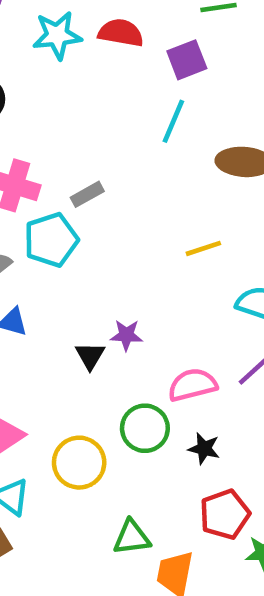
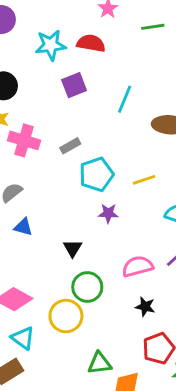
purple square: (187, 60) -> (74, 85), moved
cyan pentagon: (51, 240) -> (96, 174), moved
purple star: (126, 335) -> (108, 213), moved
green circle: (145, 428) -> (87, 287), moved

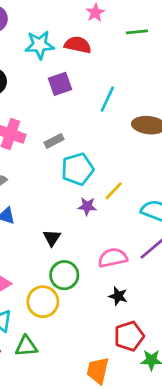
yellow line: (144, 180) -> (114, 191), moved, turned -30
green triangle: (100, 363) -> (26, 346), moved

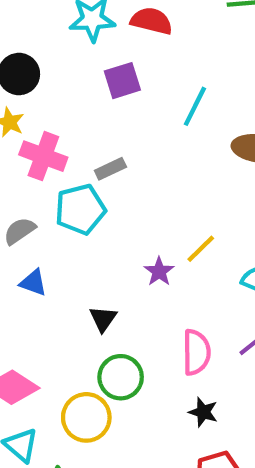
cyan pentagon: (78, 169) -> (80, 209), moved
purple star: (87, 206) -> (159, 271), turned 30
pink semicircle: (113, 258) -> (196, 352), turned 100

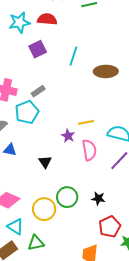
yellow line: (201, 249) -> (86, 122), turned 42
pink semicircle: (196, 352) -> (89, 150), moved
green circle: (121, 377) -> (67, 197), moved

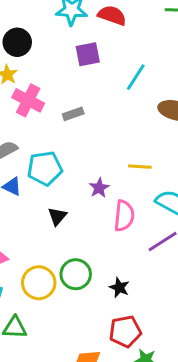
cyan pentagon: (27, 112) -> (45, 168), moved
yellow line: (86, 122) -> (140, 167), moved

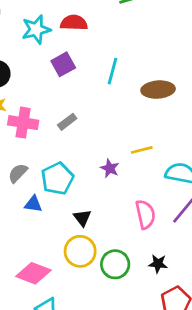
purple star: (99, 188) -> (110, 168), moved
pink semicircle: (124, 216) -> (145, 214), moved
yellow circle: (39, 283) -> (80, 251), moved

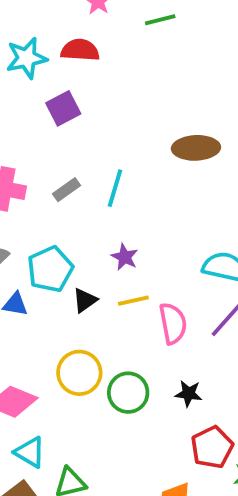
cyan line: (113, 71) -> (115, 188), moved
yellow line: (142, 150) -> (133, 301), moved
black triangle: (82, 218) -> (85, 300), moved, turned 30

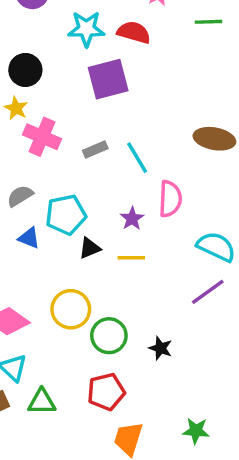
purple square: (63, 108) -> (108, 79), size x1.4
cyan line: (115, 188) -> (137, 158), turned -60
pink semicircle: (173, 323) -> (170, 199), moved
red pentagon: (212, 447) -> (106, 392), moved

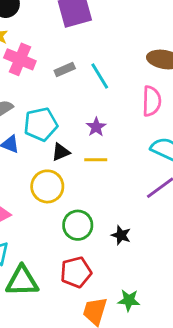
pink semicircle: (170, 199) -> (152, 101), moved
yellow circle: (71, 309) -> (47, 186), moved
green triangle: (42, 402) -> (22, 281), size x1.4
green star: (196, 431) -> (129, 300), moved

